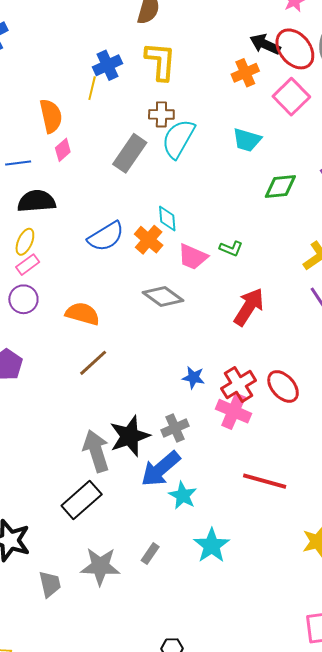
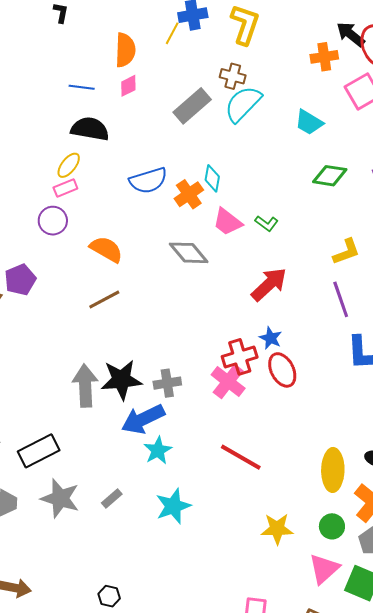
blue star: (193, 378) -> (271, 338), moved
black rectangle: (82, 500) -> (39, 451), moved

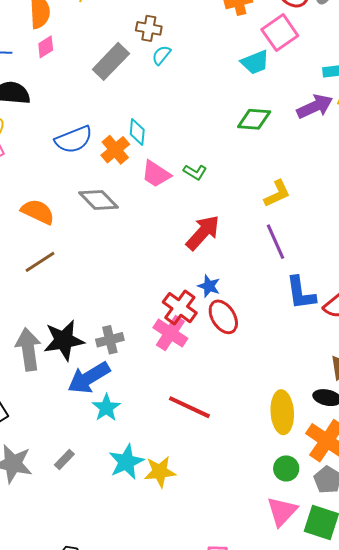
cyan semicircle: (243, 104) -> (161, 55), size x0.5
cyan trapezoid: (309, 122) -> (255, 62), moved, turned -48
gray diamond: (189, 253) -> (98, 200), moved
red cross: (240, 357) -> (180, 308), turned -32
yellow star: (277, 529) -> (160, 472), moved

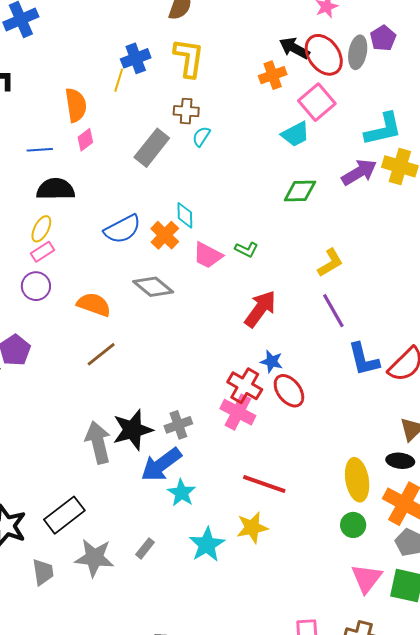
green circle: (286, 468) -> (353, 525), moved
yellow star: (160, 472) -> (252, 528), moved

